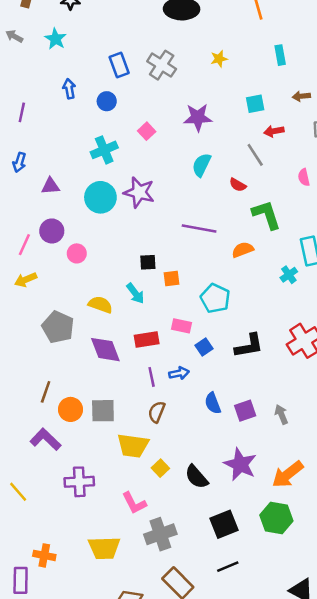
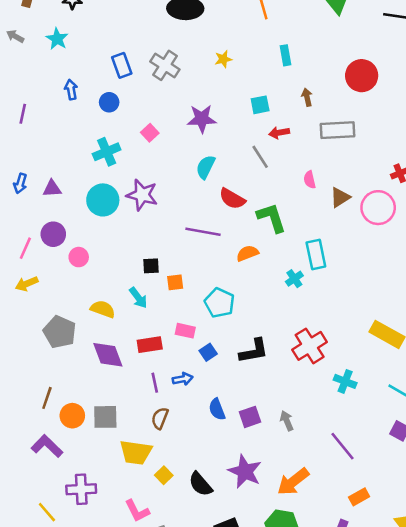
brown arrow: (301, 96) -> (307, 97), turned 84
blue arrow: (19, 162) -> (20, 183), moved
red semicircle: (238, 185) -> (232, 199), moved, size x1.5
yellow line: (18, 492) -> (47, 512), moved

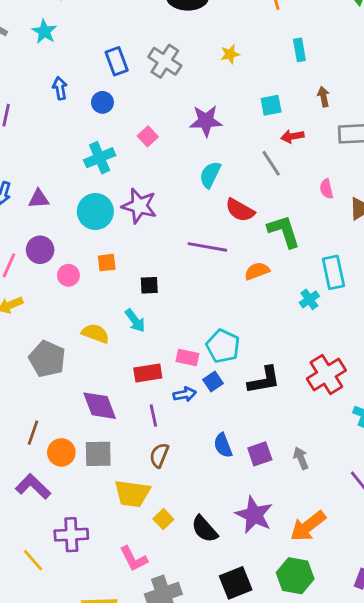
orange square: (175, 282) -> (107, 263), moved
cyan pentagon: (220, 303) -> (223, 346), moved
purple diamond: (108, 355) -> (100, 406), moved
blue arrow: (183, 379) -> (185, 394), moved

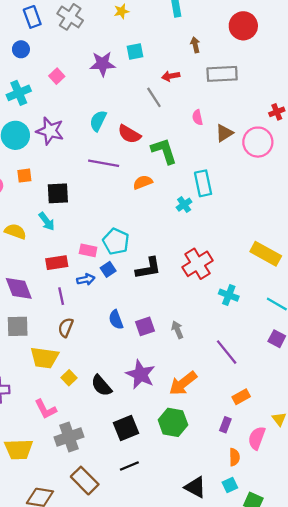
cyan square: (271, 105) -> (135, 52), moved
cyan semicircle: (210, 175) -> (98, 121), moved
black square: (149, 285) -> (58, 193), size x1.5

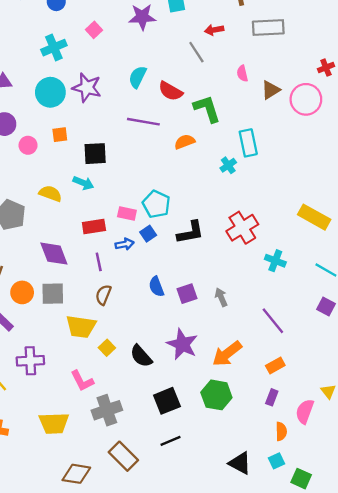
cyan arrow: (47, 221) -> (83, 183), turned -30
orange rectangle: (241, 397) -> (275, 365), moved

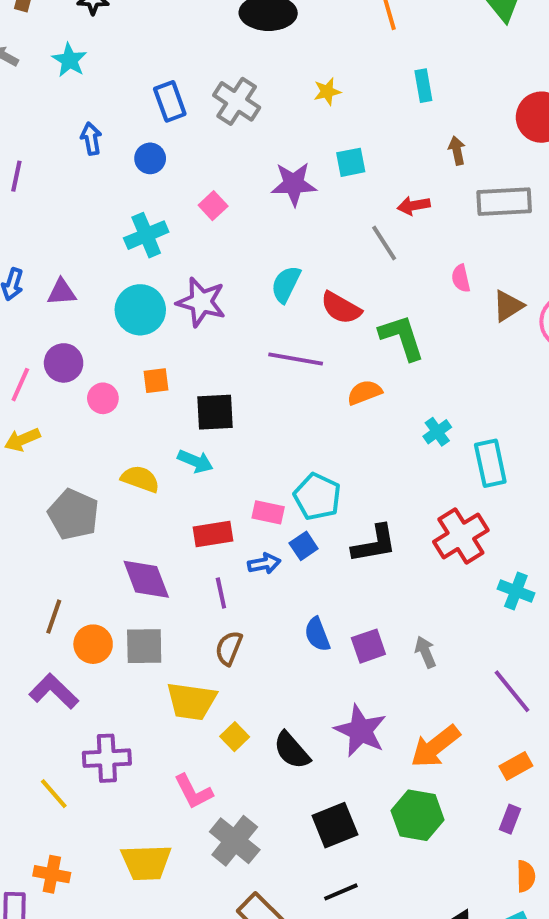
cyan rectangle: (248, 143) -> (490, 463), moved
gray cross: (107, 410) -> (235, 841), turned -32

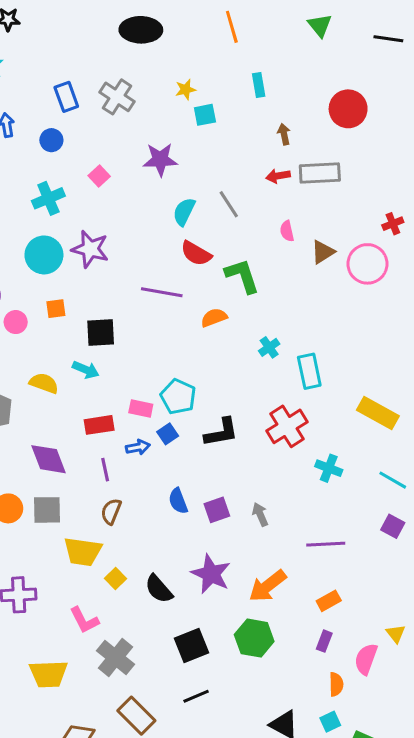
cyan square: (351, 162) -> (205, 115), moved
red arrow: (414, 206) -> (278, 176), moved
cyan semicircle: (286, 284) -> (184, 212), moved
purple line: (512, 691) -> (326, 544), turned -54

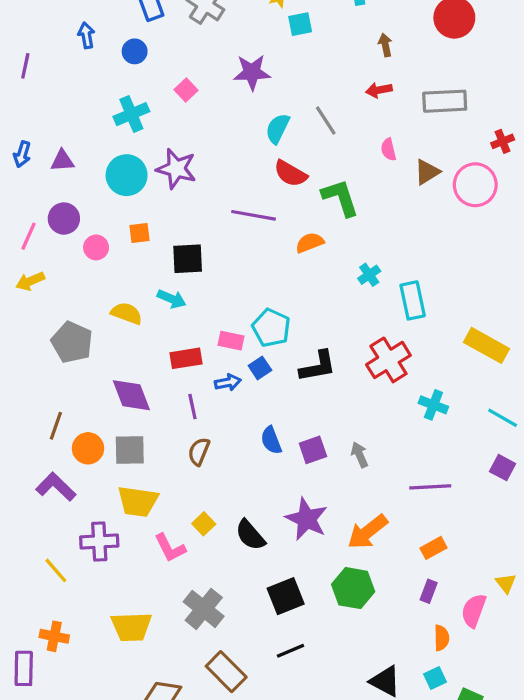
gray rectangle: (320, 173) -> (445, 101), moved
yellow trapezoid: (83, 552) -> (138, 501), moved
pink L-shape: (84, 620) -> (170, 548), moved

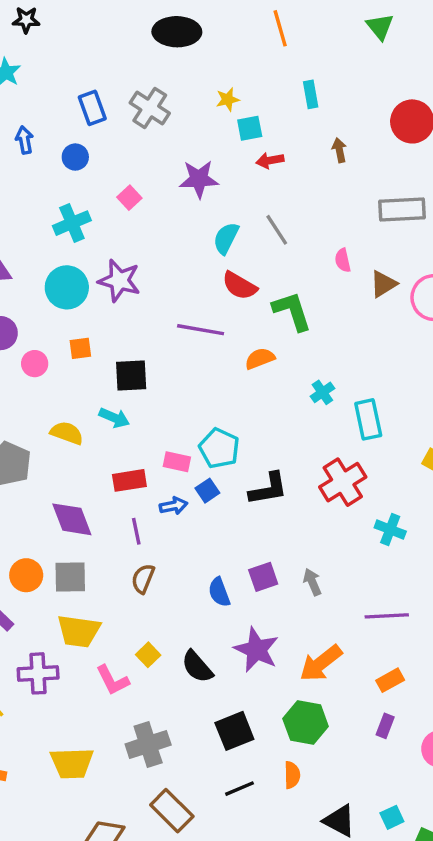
red arrow: (379, 90) -> (270, 160), moved
blue semicircle: (271, 440) -> (219, 592), moved
gray cross: (204, 609) -> (148, 745), turned 33
orange semicircle: (441, 638) -> (292, 775), moved

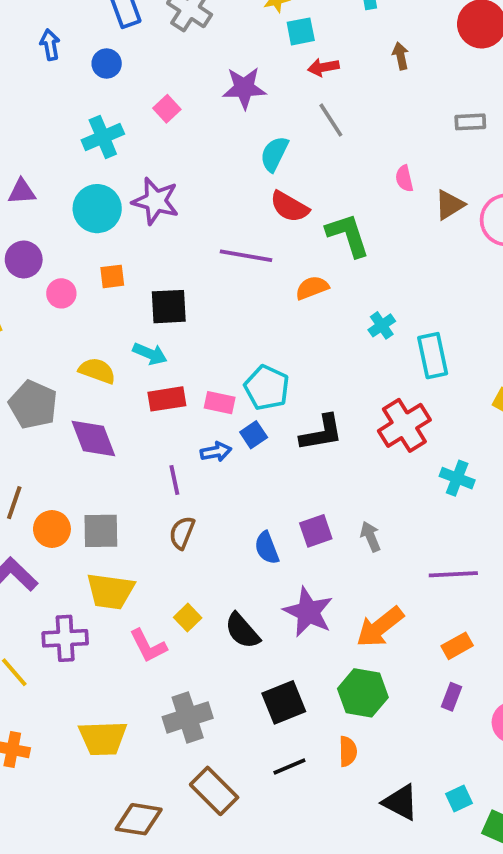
gray rectangle: (402, 210) -> (470, 122), size x0.6
gray line: (277, 230) -> (331, 120), moved
red rectangle: (129, 480) -> (167, 399), moved
purple diamond: (72, 519) -> (93, 439), moved

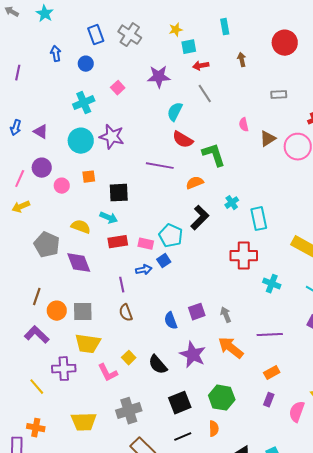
purple triangle: (22, 192) -> (41, 132), turned 35
red cross: (404, 425) -> (244, 256), turned 32
black L-shape: (321, 433) -> (200, 218), moved, turned -35
brown semicircle: (182, 533) -> (126, 313), turned -42
orange arrow: (380, 627) -> (231, 348), moved, turned 76

